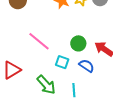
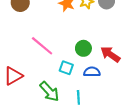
blue semicircle: (87, 66) -> (92, 72), turned -35

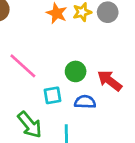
cyan square: (66, 68) -> (53, 95), turned -32

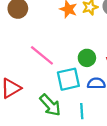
cyan square: (53, 95) -> (68, 79), size x1.5

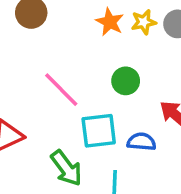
green circle: (87, 58) -> (126, 81), moved

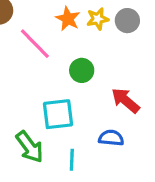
pink line: (61, 90) -> (35, 44), moved
blue semicircle: (141, 142) -> (111, 138), moved

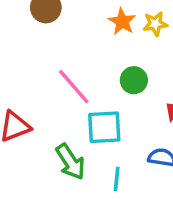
pink line: (35, 44) -> (74, 87), moved

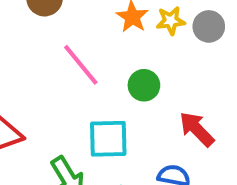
pink line: (74, 87) -> (81, 65), moved

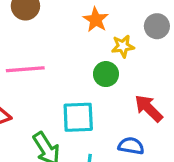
yellow star: (171, 21) -> (123, 46), moved
pink line: (81, 65) -> (25, 69), moved, turned -54

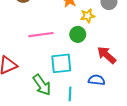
pink line: (25, 69) -> (41, 35), moved

